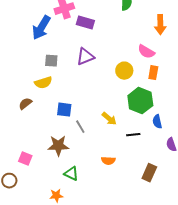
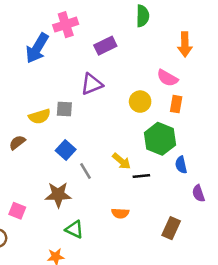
purple rectangle: (85, 23) -> (105, 46), moved, turned -42
gray square: (51, 61) -> (64, 109), moved
blue square: (64, 110) -> (66, 150), turned 35
black line: (133, 135) -> (141, 176), moved

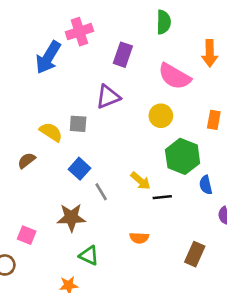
purple rectangle: (105, 46) -> (123, 55), turned -45
pink semicircle: (167, 78) -> (174, 76), moved, size x1.4
orange rectangle: (176, 104) -> (214, 120), moved
yellow semicircle: (40, 116) -> (51, 132), turned -130

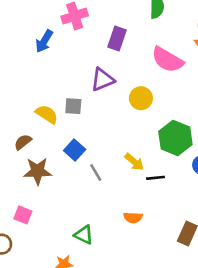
blue arrow: (48, 57) -> (44, 41), size x0.7
yellow circle: (161, 116) -> (141, 98), moved
brown star: (71, 217) -> (37, 171), moved

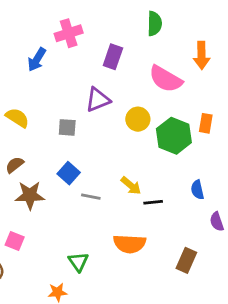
yellow semicircle: (47, 114) -> (17, 118), moved
green hexagon: (175, 138) -> (174, 136), moved
gray line: (96, 172) -> (91, 197), turned -48
orange semicircle: (133, 218) -> (130, 244), size x1.6
green triangle: (84, 235) -> (78, 262), turned 30

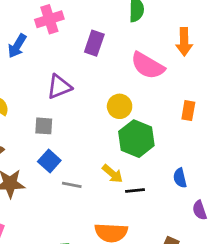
purple triangle: (98, 100) -> (59, 87), moved
gray square: (67, 127) -> (44, 126), moved
green hexagon: (174, 136) -> (136, 139), moved

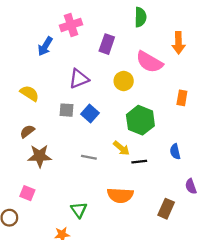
yellow circle: (120, 106) -> (124, 81), moved
blue square: (49, 161) -> (90, 113), moved
purple semicircle: (200, 210) -> (191, 186), moved

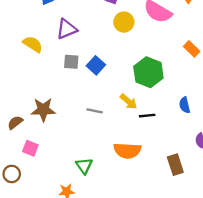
purple triangle: (79, 79) -> (67, 29), moved
yellow circle: (124, 81) -> (124, 22), moved
orange rectangle: (182, 98) -> (192, 49), turned -56
brown semicircle: (27, 131) -> (15, 123), moved
brown rectangle: (166, 209) -> (175, 165), turned -42

